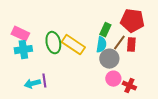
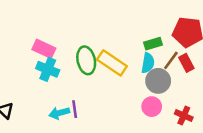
green rectangle: (105, 30) -> (153, 44), turned 48
red rectangle: (131, 45) -> (186, 63), turned -32
cyan cross: (23, 50) -> (48, 69), turned 30
pink circle: (113, 79) -> (152, 107), moved

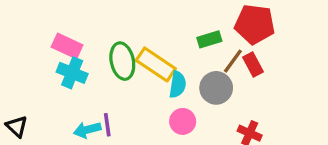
cyan semicircle: (148, 63) -> (178, 85), moved
pink circle: (152, 107) -> (183, 121), moved

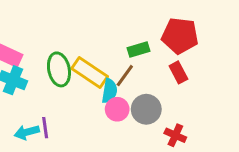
brown line: (233, 61) -> (125, 76), moved
gray circle: (216, 88) -> (146, 109), moved
pink circle: (183, 121) -> (117, 109), moved

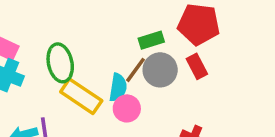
yellow rectangle: (90, 72) -> (81, 96), moved
gray circle: (146, 109) -> (160, 70), moved

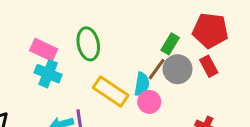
green rectangle: (151, 40) -> (170, 44), turned -42
green ellipse: (60, 63) -> (88, 44), moved

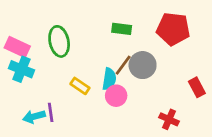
green rectangle: (170, 44) -> (122, 29), moved, turned 66
red rectangle: (209, 66) -> (197, 87), moved
yellow rectangle: (111, 91) -> (80, 86), size x0.6

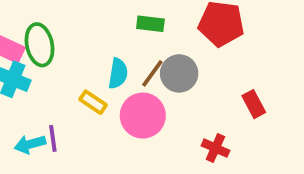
green ellipse: (59, 41) -> (40, 45), moved
cyan semicircle: (109, 79) -> (118, 73), moved
pink circle: (116, 96) -> (143, 116), size x1.5

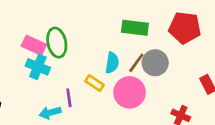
green rectangle: (150, 24) -> (135, 28), size x1.4
purple line: (53, 138) -> (69, 98), moved

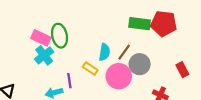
green rectangle: (135, 28) -> (140, 24), moved
gray circle: (155, 63) -> (140, 64), moved
cyan cross: (38, 67) -> (44, 55), turned 30

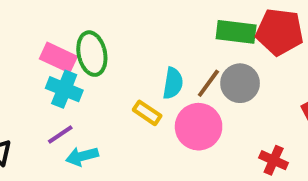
cyan cross: (44, 55) -> (64, 89), turned -30
gray circle: (140, 64) -> (240, 83), moved
purple line: (69, 81) -> (60, 135), moved, turned 64

